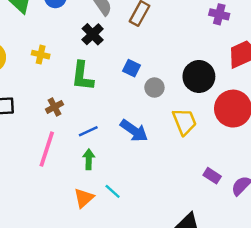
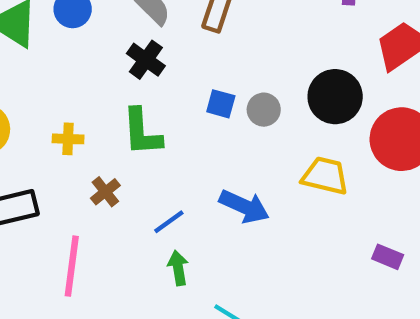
yellow cross: (41, 55) -> (68, 139), moved
gray circle: (154, 88) -> (264, 110), moved
yellow trapezoid: (184, 122) -> (325, 176), turned -44
pink line: (47, 149) -> (72, 266), moved

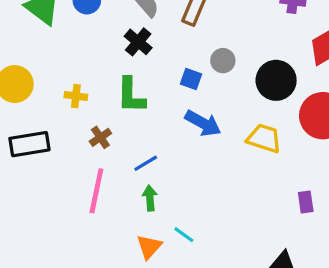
gray circle: (264, 110) -> (223, 61), moved
blue arrow: (244, 206) -> (203, 123), moved
purple rectangle: (388, 257) -> (306, 202), turned 55
pink line: (72, 266) -> (96, 191), moved

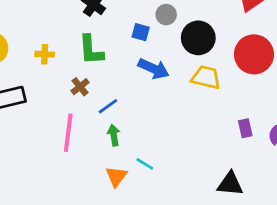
black circle: (276, 80) -> (198, 38), moved
brown cross: (100, 137) -> (80, 87), moved

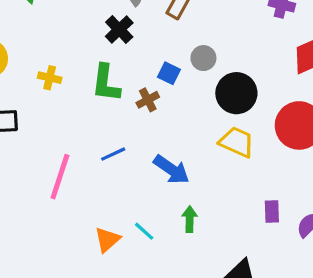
blue arrow: (154, 69) -> (171, 170), moved
brown cross: (80, 87) -> (148, 100), moved
green arrow: (114, 135) -> (190, 219), moved

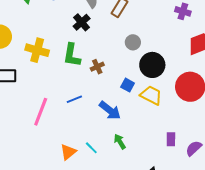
blue square: (169, 73) -> (128, 85), moved
yellow cross: (50, 78) -> (37, 50), size x1.6
green arrow: (190, 219) -> (120, 142), turned -35

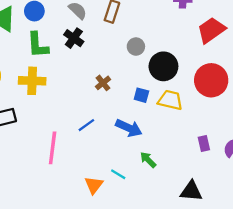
green L-shape: (72, 55) -> (38, 45), moved

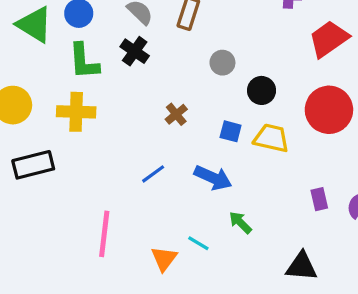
black circle: (163, 66) -> (262, 90), size x0.7
pink line: (53, 148) -> (104, 234), moved

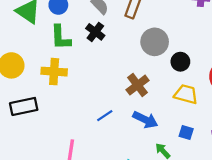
gray circle: (222, 63) -> (155, 42), size x1.6
brown cross: (176, 114) -> (138, 85), moved, size x1.5
blue square: (231, 131) -> (186, 132), moved

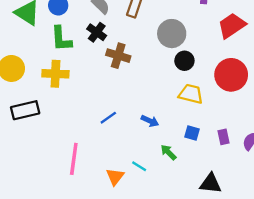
gray circle: (155, 42) -> (172, 34), moved
brown cross: (138, 85) -> (118, 56), moved, turned -35
blue arrow: (145, 120) -> (150, 121), size x0.7

